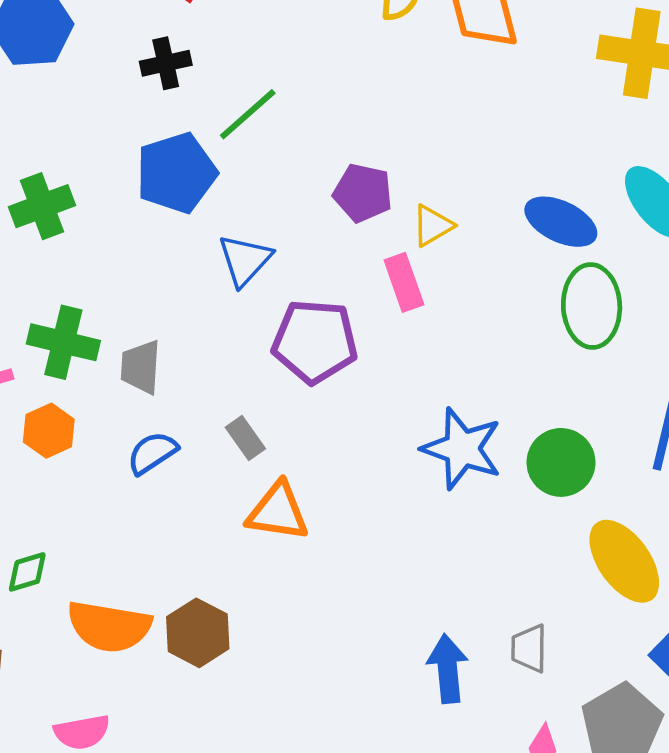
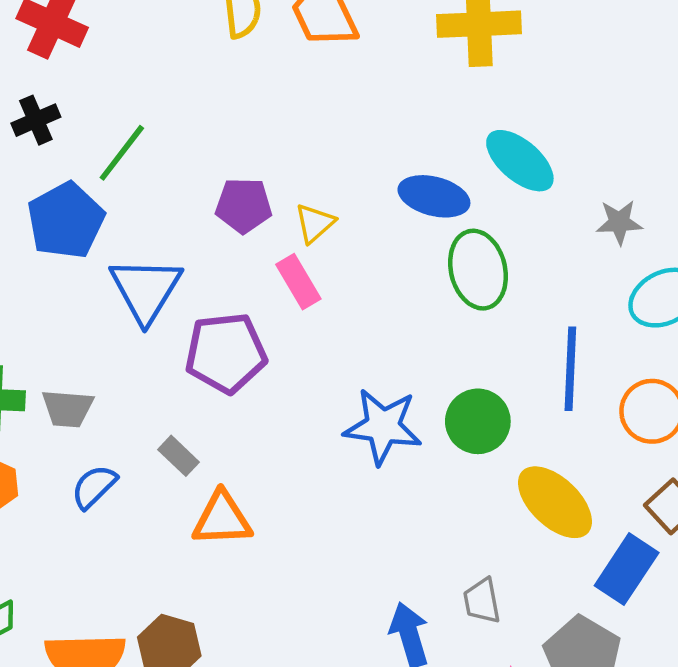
blue triangle: (245, 260) -> (146, 290), size x1.4
gray trapezoid: (141, 367) -> (68, 409), turned -78

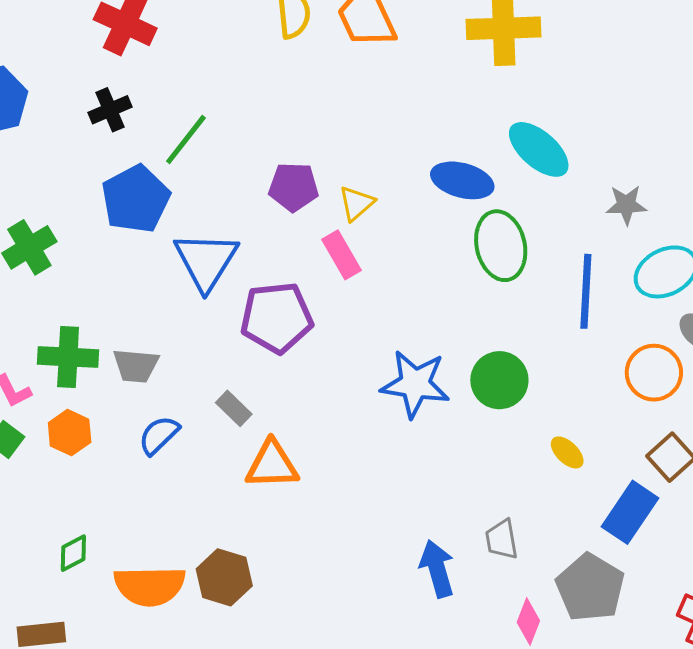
blue line: (570, 369) -> (586, 291), moved
yellow ellipse: (555, 502) -> (567, 452), size x0.5

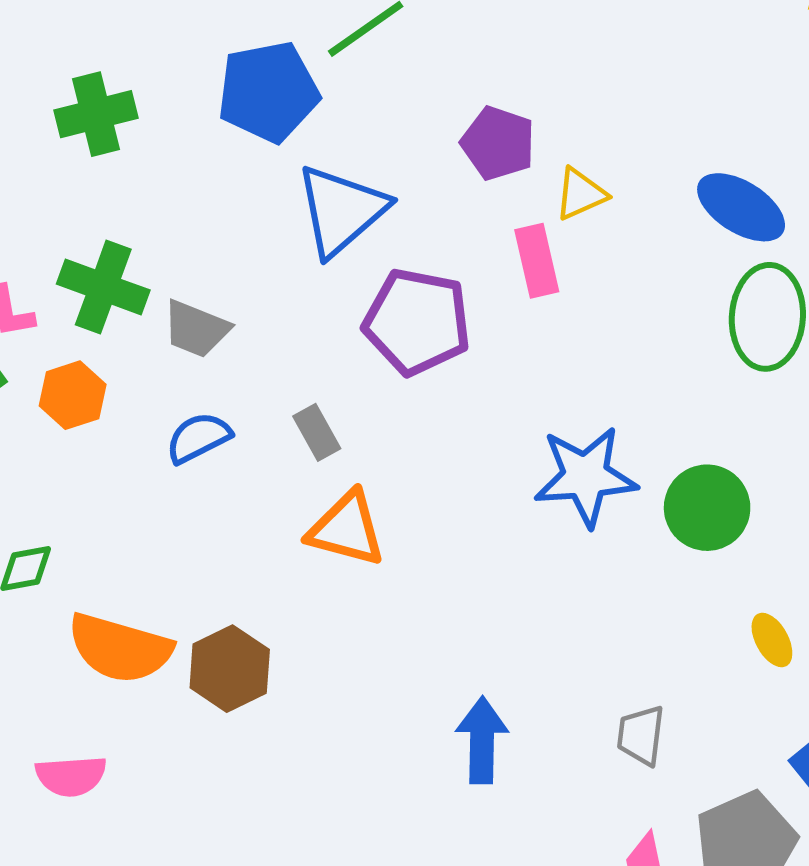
blue star: (415, 384) -> (585, 476), turned -30
blue arrow: (437, 569) -> (482, 740), moved

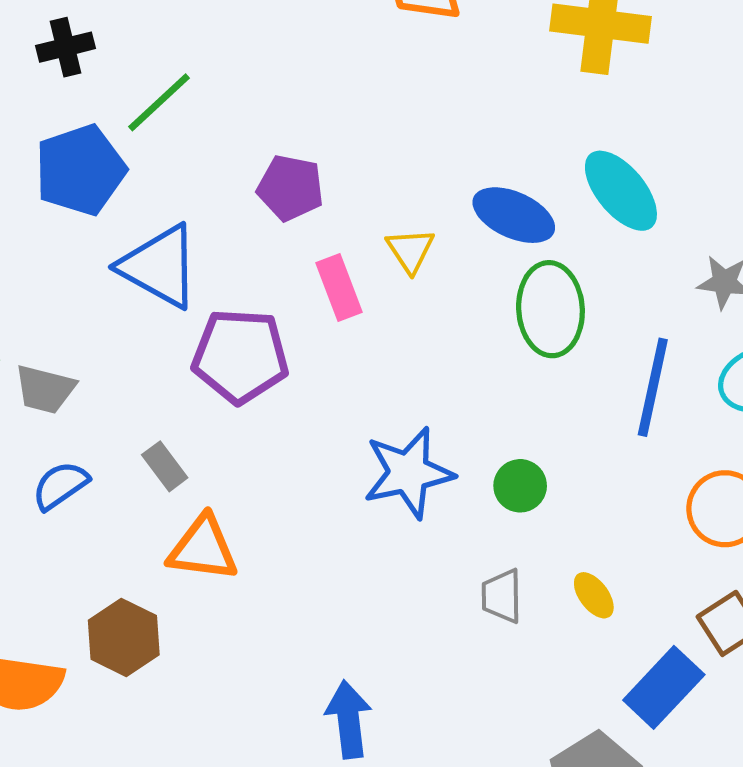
yellow triangle: (580, 194) -> (410, 250), moved, turned -32
blue triangle: (341, 210) -> (160, 266), turned -42
green circle: (707, 508) -> (520, 486), size x0.7
brown hexagon: (230, 669) -> (124, 637), moved
gray trapezoid: (641, 735) -> (502, 596), moved

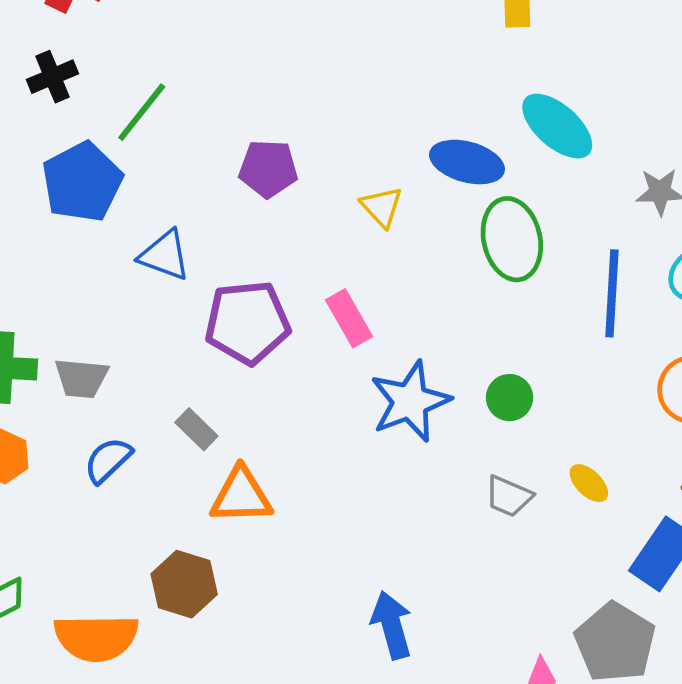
blue triangle: (160, 266) -> (165, 255), size x0.7
pink rectangle: (339, 287) -> (349, 318), moved
gray trapezoid: (502, 596) -> (509, 496), turned -57

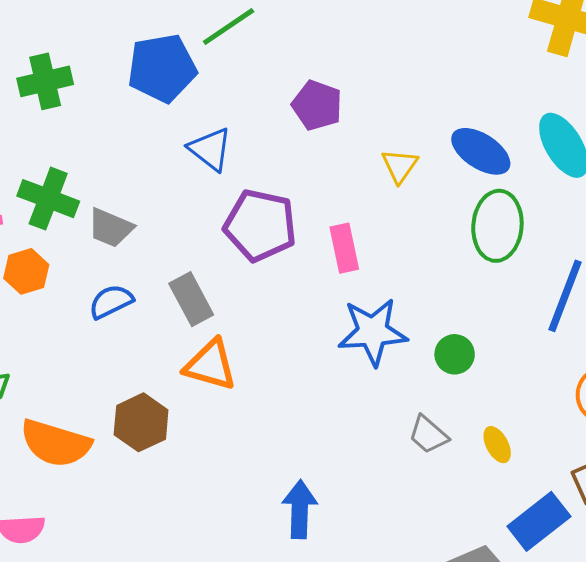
gray rectangle: (196, 429) -> (191, 299), size x1.4

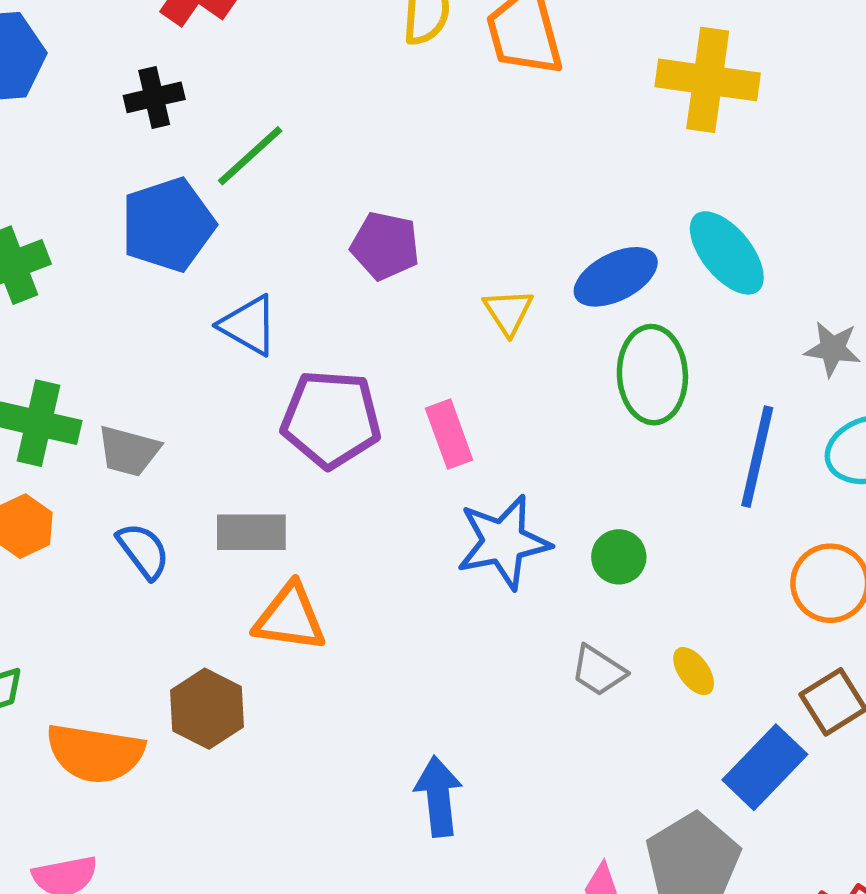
blue ellipse: (481, 151) -> (616, 277), turned -52
gray rectangle: (191, 299) -> (251, 532), turned -54
blue semicircle: (111, 302) -> (143, 551), turned 87

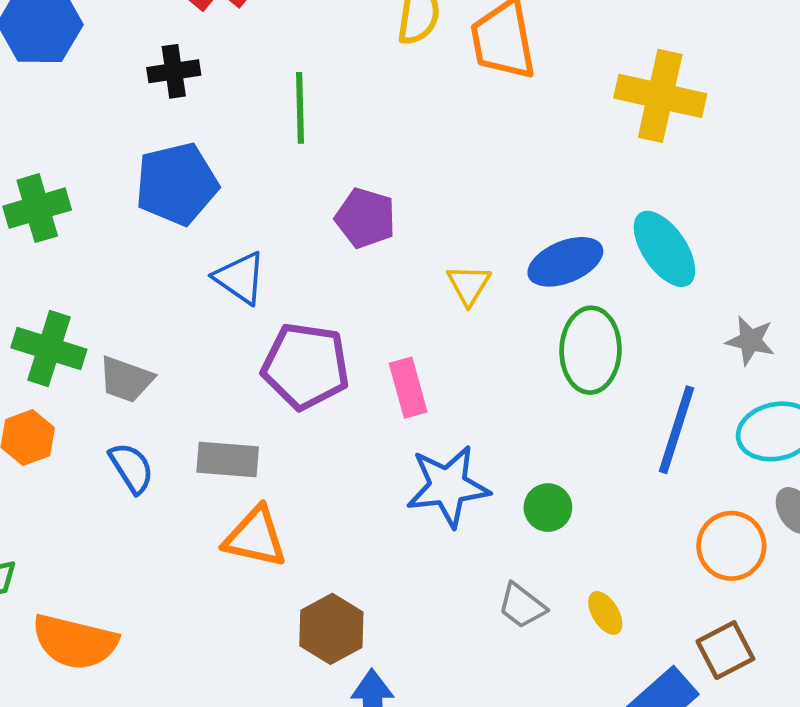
green line: (250, 156) -> (300, 108), moved, turned -54
brown hexagon: (207, 709) -> (331, 629), moved

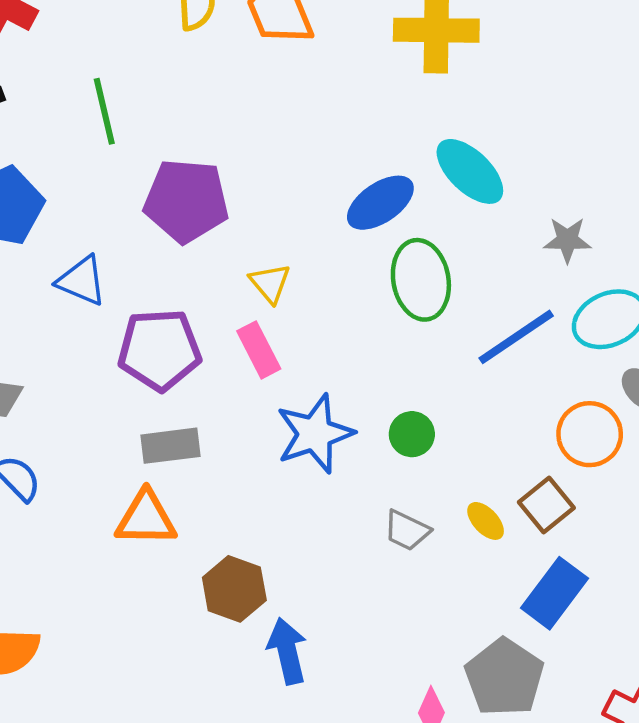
purple pentagon: (365, 218) -> (186, 201), size x1.5
yellow triangle: (469, 285) -> (270, 283), moved
blue line: (677, 430) -> (516, 337), turned 50
gray rectangle: (228, 459) -> (170, 446), moved
brown square: (725, 650) -> (546, 505), moved

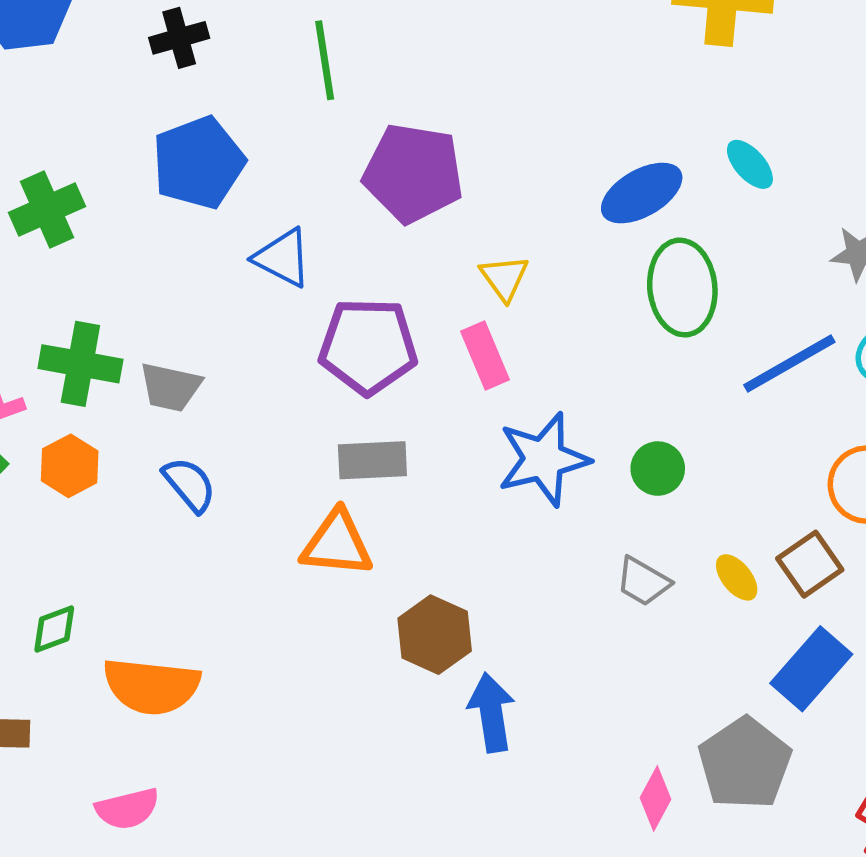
cyan ellipse: (470, 171) -> (750, 164), size x0.6

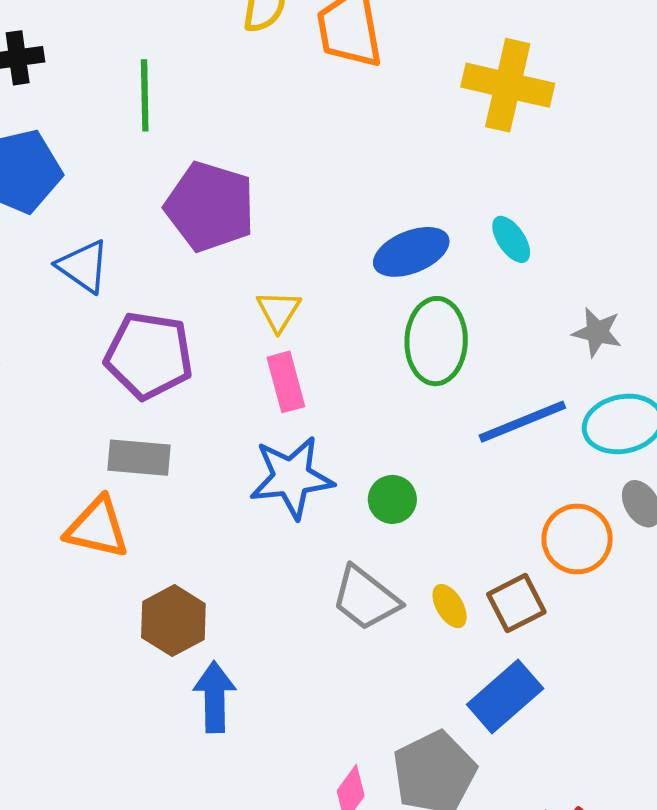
pink rectangle: (485, 355) -> (286, 382), moved
gray trapezoid: (643, 581) -> (366, 598), size x1.4

